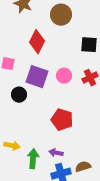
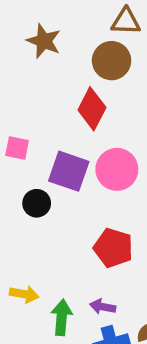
red diamond: (37, 42) -> (92, 109), moved
pink circle: (64, 76) -> (117, 169), size x1.5

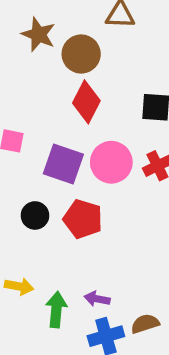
brown circle: (112, 61) -> (81, 54), moved
black circle: (37, 203) -> (35, 215), moved
red pentagon: (113, 248) -> (83, 219), moved

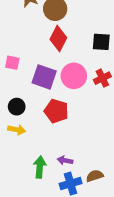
black circle: (35, 215) -> (17, 107), moved
yellow arrow: (19, 286) -> (17, 130), moved

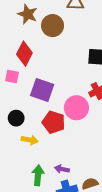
red diamond: (58, 38) -> (24, 54), moved
pink circle: (74, 76) -> (76, 108), moved
yellow arrow: (17, 130) -> (30, 140), moved

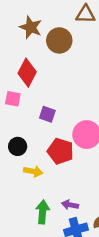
purple square: (42, 90) -> (47, 114), size x0.6

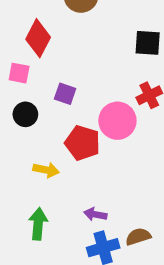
black circle: (18, 146) -> (25, 114), moved
green arrow: (43, 212) -> (38, 224), moved

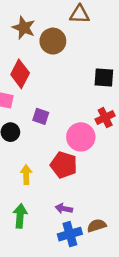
red pentagon: (83, 143) -> (64, 165), moved
yellow arrow: (46, 170) -> (26, 175), turned -102

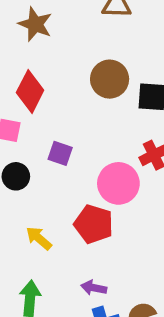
brown circle: (53, 41) -> (110, 79), moved
yellow arrow: (26, 175) -> (39, 238), turned -48

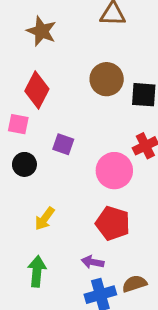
red pentagon: (94, 224) -> (113, 223), moved
yellow arrow: (39, 238) -> (45, 219), turned -95

